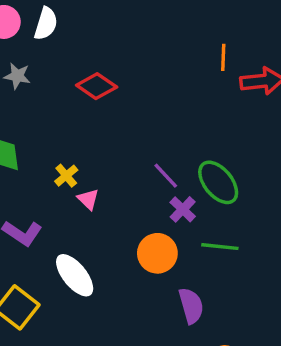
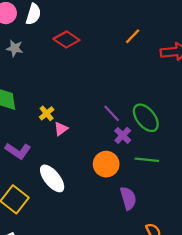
orange line: (223, 57) -> (133, 36), moved, turned 42
red diamond: (97, 86) -> (66, 40), moved
pink triangle: (88, 199) -> (61, 129), turned 40

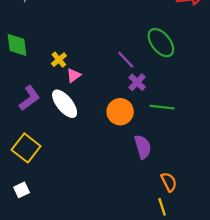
green ellipse: (146, 118) -> (161, 43), moved
purple L-shape: (18, 151) -> (29, 98), turned -70
white ellipse: (52, 178) -> (65, 104), moved

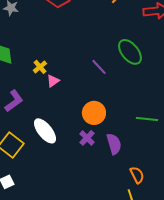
purple cross: (137, 82) -> (87, 138), moved
white ellipse: (65, 104) -> (45, 131), moved
green line: (162, 107) -> (147, 119), moved

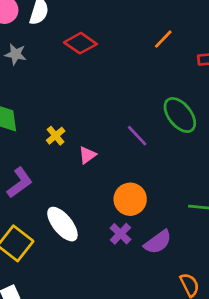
pink triangle: (53, 81) -> (87, 155), moved
purple semicircle: (114, 144) -> (158, 242), turned 70

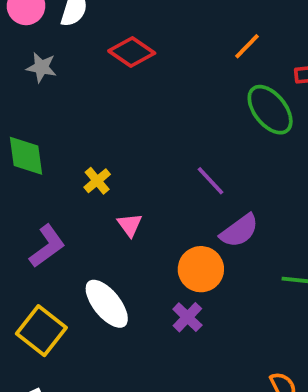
green ellipse: (180, 115) -> (270, 110), moved
pink triangle: (87, 155) -> (130, 225), moved, turned -30
purple semicircle: (158, 242) -> (239, 231), moved

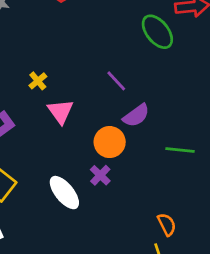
pink triangle: (130, 225) -> (60, 111), size x1.5
white ellipse: (107, 304) -> (64, 193), moved

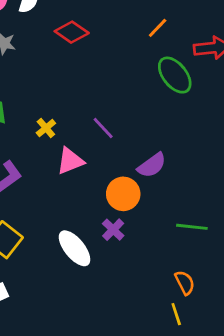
purple line: (116, 81) -> (103, 128), moved
pink triangle: (60, 111) -> (70, 161), turned 44
green line: (180, 150) -> (192, 227), moved

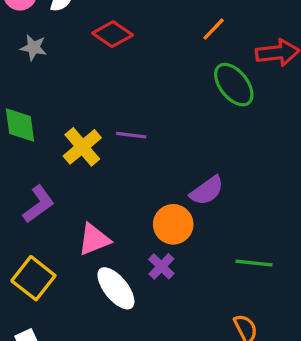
yellow cross: (46, 128) -> (82, 147), size x1.6
purple line: (103, 128) -> (131, 135), moved, turned -40
pink triangle: (70, 161) -> (94, 239), moved

